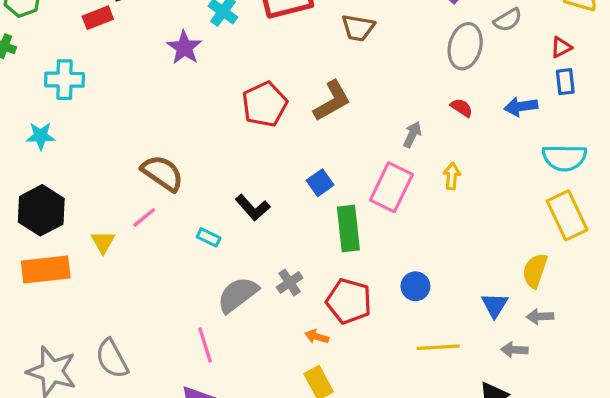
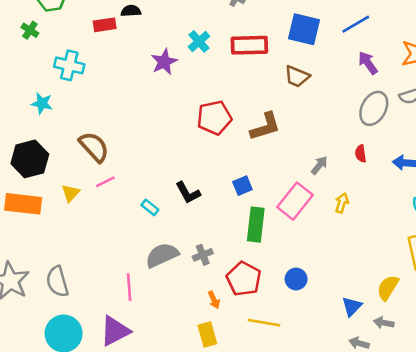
red semicircle: (461, 108) -> (361, 154), turned -144
brown semicircle: (162, 173) -> (94, 147), moved
orange arrow: (317, 337) -> (214, 300), turned -144
yellow line: (438, 347) -> (264, 323), moved

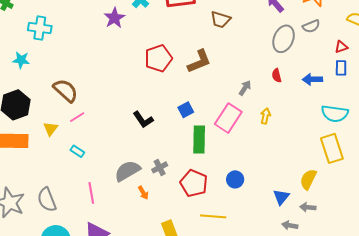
cyan rectangle: (150, 207) -> (77, 151), moved
pink line: (129, 287) -> (91, 193), moved
orange arrow: (214, 300) -> (143, 193), moved

